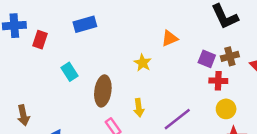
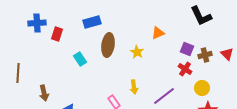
brown cross: (230, 56) -> (205, 55), moved
red cross: (218, 81) -> (185, 69), moved, turned 32
brown ellipse: (103, 91) -> (108, 45), moved

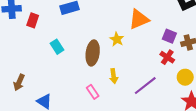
orange triangle: (158, 33) -> (139, 19), size x1.5
brown ellipse: (108, 45) -> (93, 53), moved
brown arrow: (44, 93) -> (19, 82), turned 35

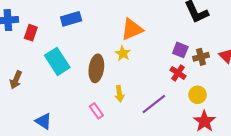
orange triangle: (139, 19) -> (132, 29), moved
cyan rectangle: (57, 47) -> (57, 61), size x1.6
brown arrow: (19, 82) -> (16, 80), moved

